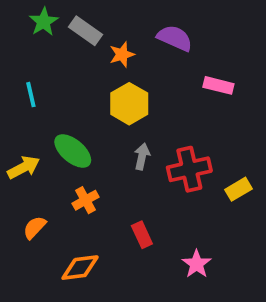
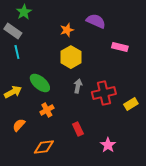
gray rectangle: (86, 31) -> (13, 31), moved

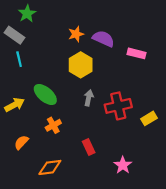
purple semicircle: (96, 21) -> (103, 39), moved

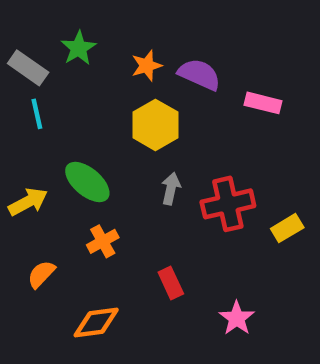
green star: (27, 14) -> (79, 48), moved

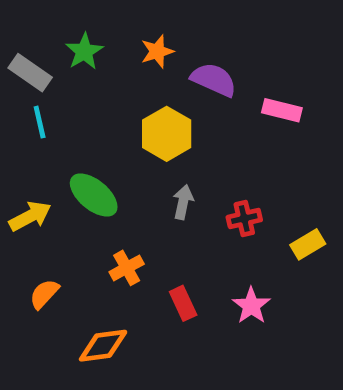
orange star: (147, 66) -> (157, 51), moved
red cross: (228, 204) -> (244, 219), size x0.6
orange cross: (103, 241) -> (127, 268), moved
pink star: (237, 318) -> (251, 306), moved

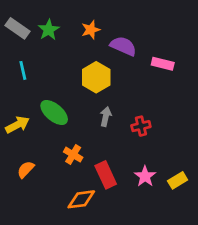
gray rectangle: (30, 73) -> (17, 28), moved
yellow rectangle: (308, 244) -> (178, 180), moved
orange cross: (127, 268) -> (73, 155), turned -30
red rectangle: (183, 303) -> (106, 175), size x1.4
orange diamond: (103, 346) -> (81, 199), moved

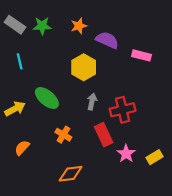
green star: (49, 30) -> (42, 26), turned 30
red cross: (141, 126) -> (123, 110), size x1.5
red rectangle: (106, 175) -> (104, 135), moved

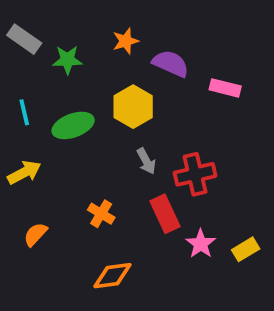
green star: (42, 26) -> (67, 60), moved
cyan line: (20, 61) -> (24, 112), moved
green ellipse: (47, 98) -> (73, 125), moved, turned -60
gray arrow: (92, 102) -> (146, 161), turned 140

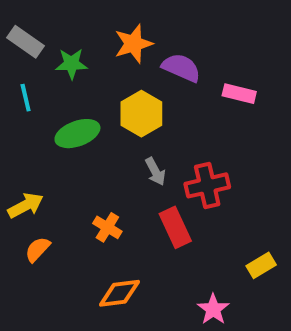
orange star: (126, 41) -> (133, 44), size x1.4
cyan line: (24, 112) -> (26, 98), moved
yellow arrow: (24, 172) -> (26, 205), moved
pink star: (201, 244) -> (213, 309), moved

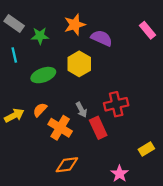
pink rectangle: (239, 94) -> (148, 30), moved, turned 36
gray arrow: (155, 171) -> (81, 110), moved
orange cross: (107, 227) -> (60, 128), size x1.5
orange semicircle: (38, 249) -> (40, 110), moved

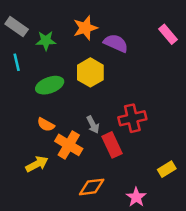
orange semicircle: (40, 110) -> (46, 125), turned -104
yellow arrow: (14, 115) -> (37, 164), moved
orange diamond: (67, 165) -> (92, 187), moved

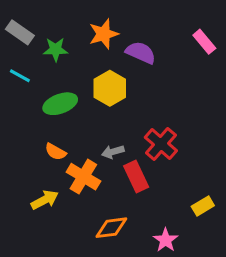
cyan line: (17, 62) -> (20, 76), turned -48
red cross: (132, 118) -> (161, 144), turned -36
gray arrow: (93, 125) -> (113, 152), turned 102

